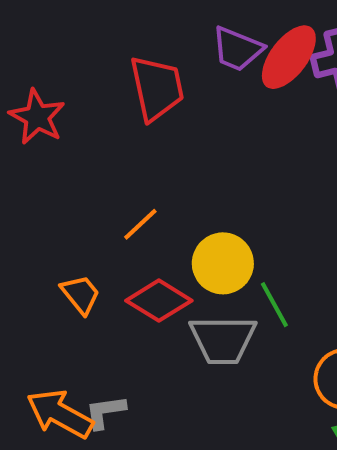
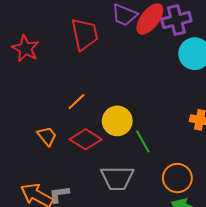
gray trapezoid: (223, 340) -> (117, 178), moved

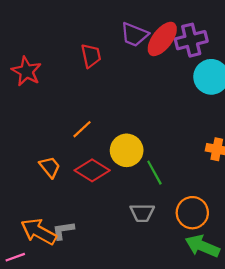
red trapezoid: (85, 34) -> (91, 56), size x0.7
gray trapezoid: (117, 178) -> (142, 213), moved, size x0.7

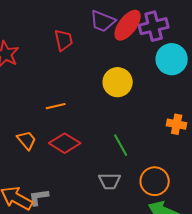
orange line: (82, 129) -> (56, 106), turned 30
yellow circle: (127, 150) -> (118, 82), moved

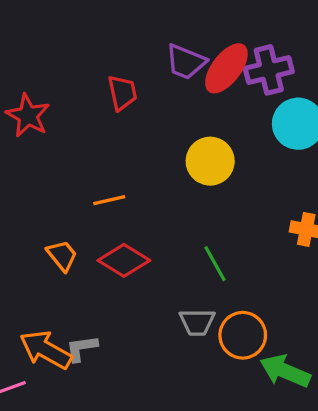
orange circle: (155, 181) -> (243, 335), moved

